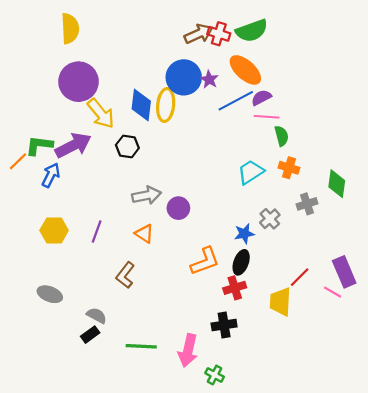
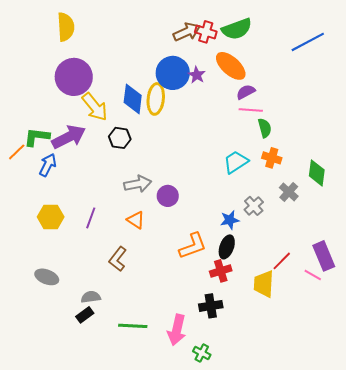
blue line: (236, 101) -> (308, 42), moved
gray cross: (307, 204) -> (289, 192), turned -30
gray semicircle: (97, 315) -> (91, 297), turned -36

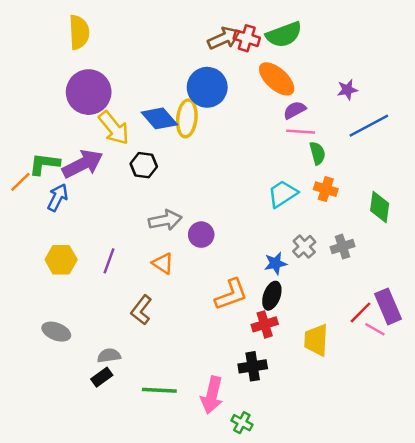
blue line: (308, 42) -> (369, 126), moved
purple star: (197, 75) -> (347, 90), moved, turned 30
blue diamond: (133, 99) -> (159, 118), turned -48
gray cross: (289, 192) -> (343, 247), moved, turned 30
red line: (282, 261) -> (360, 312), moved

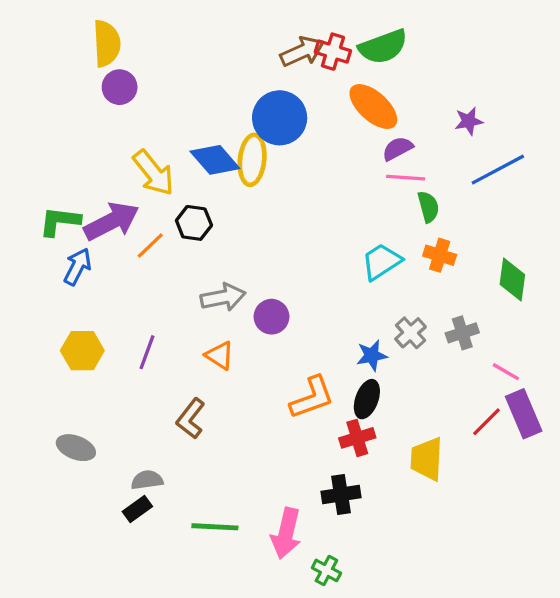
purple circle: (89, 92) -> (120, 87), moved, size x0.6
orange line: (20, 182) -> (150, 246), moved
pink line: (375, 329) -> (506, 372), moved

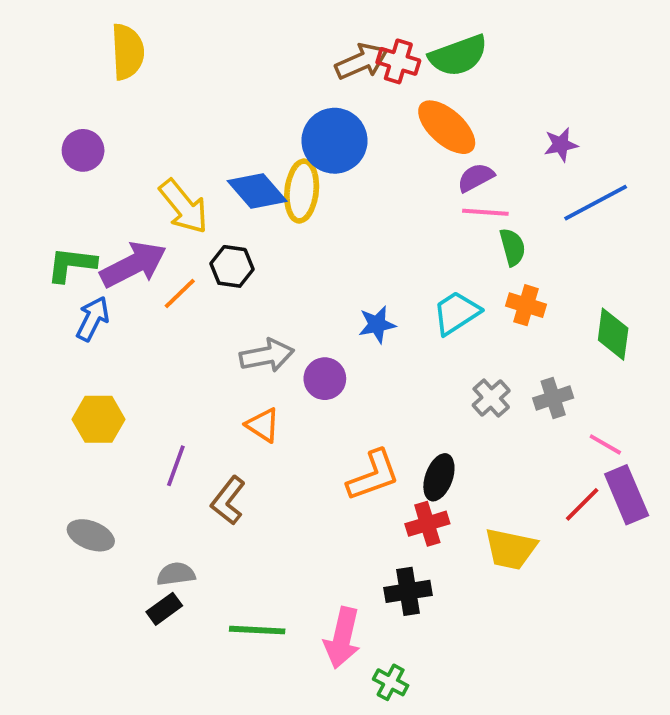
purple circle: (120, 87) -> (83, 150), moved
purple line: (147, 352) -> (176, 466), moved
blue star: (372, 355) -> (377, 324), moved
yellow trapezoid: (427, 459) -> (511, 549), turned -81

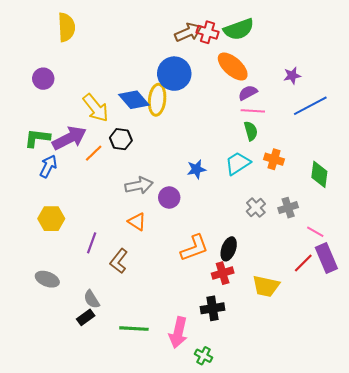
green semicircle: (512, 247) -> (251, 131), moved
gray semicircle: (176, 574) -> (92, 299), turned -114

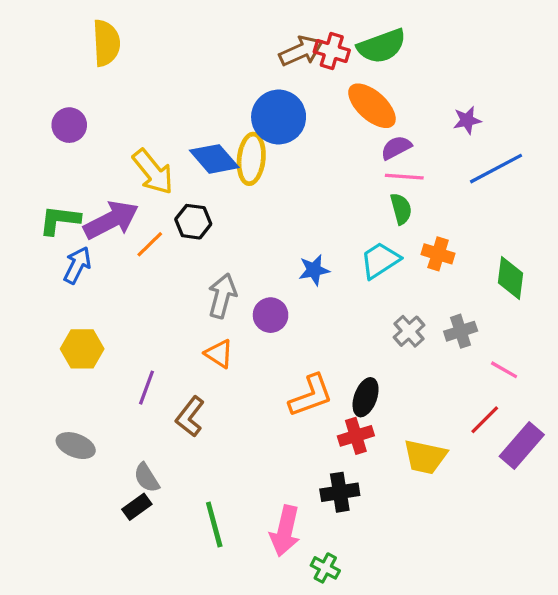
gray arrow: (139, 185) -> (222, 296), turned -64
purple rectangle: (326, 258) -> (522, 446), moved, turned 64
green line: (134, 329) -> (214, 524), turned 72

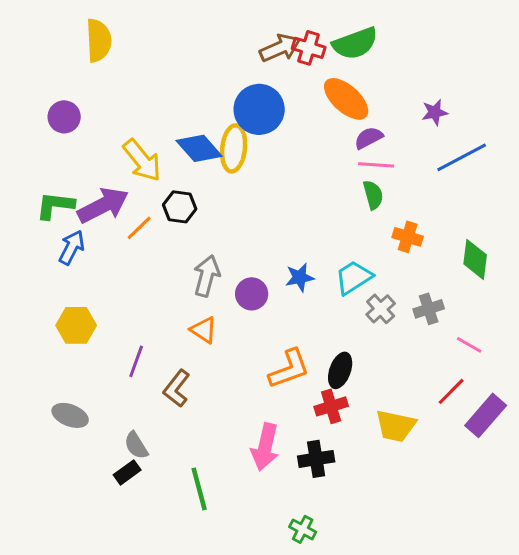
cyan trapezoid: (380, 260) -> (354, 277), moved
blue star: (314, 270) -> (300, 277), moved
pink arrow: (285, 531) -> (265, 447), moved

